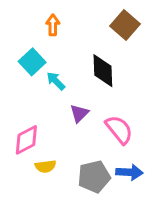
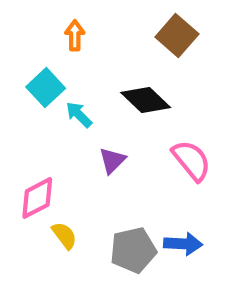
black diamond: (103, 71) -> (146, 100), turned -44
pink semicircle: (119, 130) -> (191, 160), moved
yellow semicircle: (45, 166) -> (64, 235), turned -120

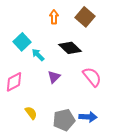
orange arrow: (75, 35) -> (54, 17), moved
pink diamond: (37, 198) -> (14, 82), moved

